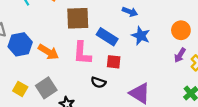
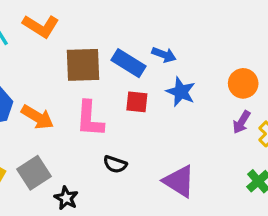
blue rectangle: (107, 37) -> (129, 63), moved
red square: (114, 62) -> (137, 102), moved

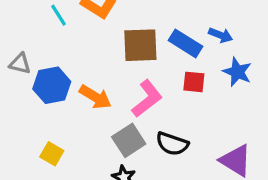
pink L-shape: (90, 119) -> (147, 99), turned -132
black semicircle: (115, 164) -> (172, 144), size x1.4
gray square: (34, 173) -> (129, 140), moved

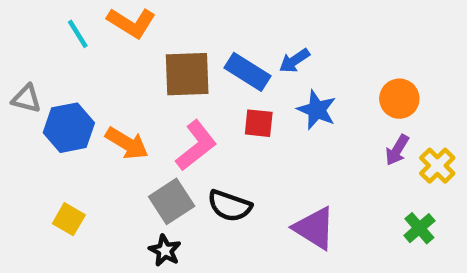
blue arrow: (221, 35) -> (294, 61), turned 125

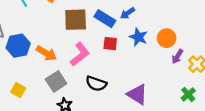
orange circle: (399, 99) -> (167, 38), moved
gray square: (172, 201) -> (56, 81), moved

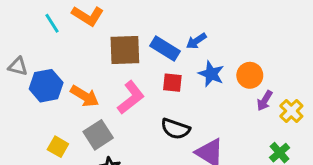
black semicircle: (96, 84) -> (175, 129), moved
yellow square: (18, 90) -> (58, 147), moved

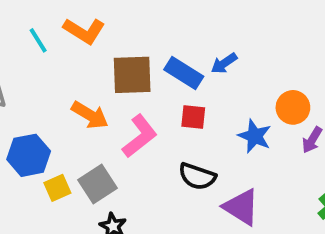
blue star: (211, 74) -> (255, 136), moved
blue hexagon: (46, 86) -> (29, 155), moved
orange arrow: (85, 96) -> (90, 115), moved
yellow square: (58, 147) -> (57, 188), moved, turned 36

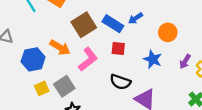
brown square: (132, 75) -> (84, 25), turned -30
orange circle: (293, 107) -> (168, 32), moved
blue hexagon: (29, 155) -> (33, 59), moved

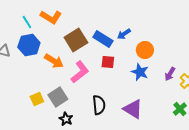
orange circle: (168, 32) -> (145, 50), moved
blue hexagon: (33, 59) -> (29, 45), moved
black semicircle: (120, 82) -> (99, 105), moved, turned -114

